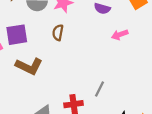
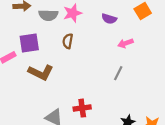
gray line: (100, 89) -> (118, 73), moved

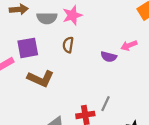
purple semicircle: (109, 19) -> (109, 57), moved
gray line: (118, 73) -> (106, 104), moved

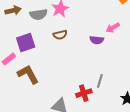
brown semicircle: (68, 45) -> (60, 35), turned -104
brown L-shape: (41, 79) -> (28, 74), moved, turned -135

